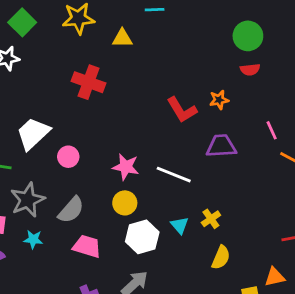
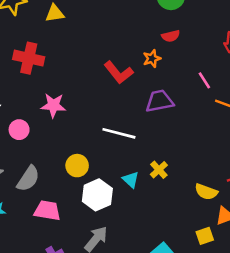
red semicircle: (250, 70) -> (171, 36), moved
pink star: (126, 167) -> (53, 105), moved
yellow semicircle: (221, 257) -> (206, 192), moved, turned 95

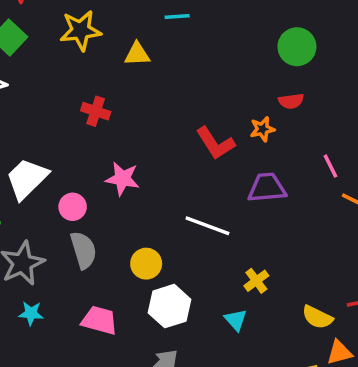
red cross: (29, 58) -> (96, 111), size x0.7
gray semicircle: (28, 179) -> (83, 250), moved, turned -56
cyan triangle: (131, 180) -> (236, 320), moved

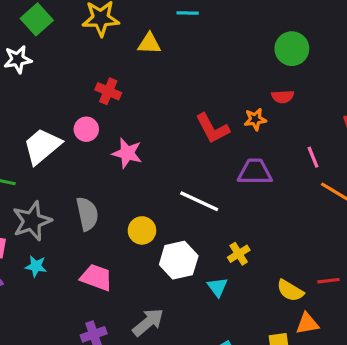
pink circle: (73, 207) -> (86, 129), moved
white hexagon: (170, 306) -> (179, 260), moved

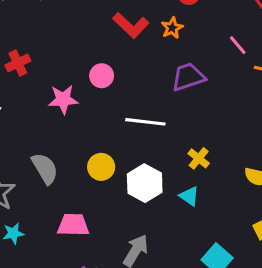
red cross: (108, 91) -> (18, 63), moved, turned -30
red L-shape: (212, 128) -> (131, 25), moved
pink circle: (86, 129) -> (102, 76), moved

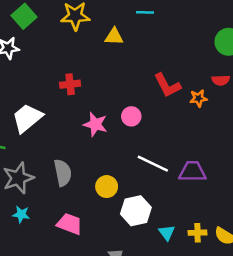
purple trapezoid: (188, 77) -> (192, 172), moved
yellow cross: (199, 158) -> (197, 233), moved, turned 30

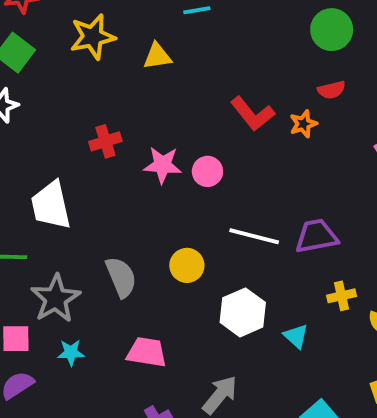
white trapezoid: (27, 118) -> (51, 205), turned -52
pink star: (95, 124) -> (163, 165), moved
yellow circle: (107, 187) -> (187, 265), moved
yellow cross: (197, 233) -> (341, 296), moved

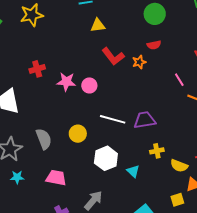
yellow triangle: (157, 56) -> (98, 25), moved

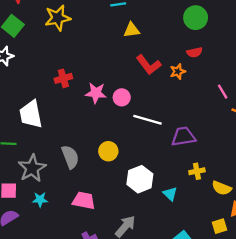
white line: (113, 119) -> (148, 120), moved

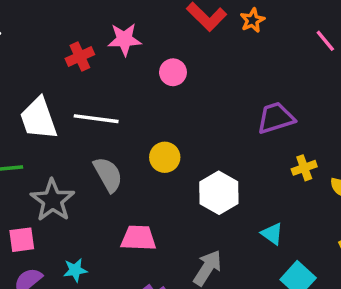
pink star: (96, 93) -> (124, 39), moved
white line: (148, 120) -> (96, 119), moved
cyan triangle: (170, 194) -> (272, 234), moved
cyan star: (40, 200) -> (75, 270), moved

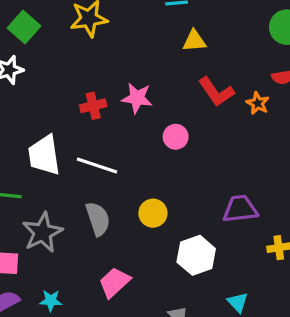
orange star: (252, 20) -> (258, 103), turned -30
purple trapezoid: (276, 118) -> (240, 209), moved
pink trapezoid: (138, 238) -> (114, 282), turned -56

